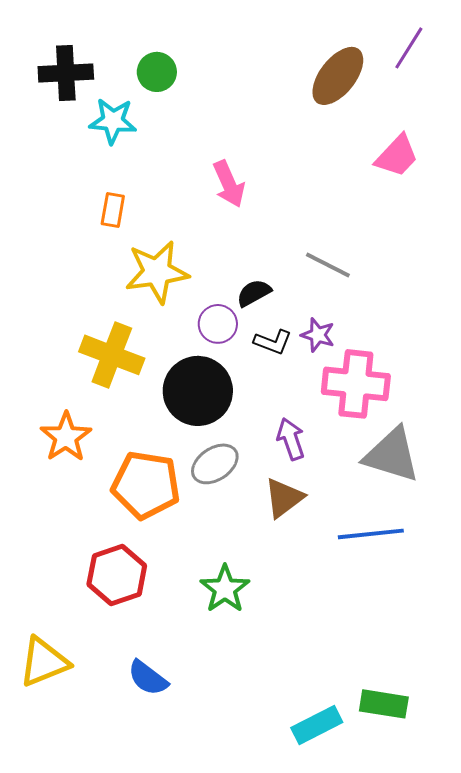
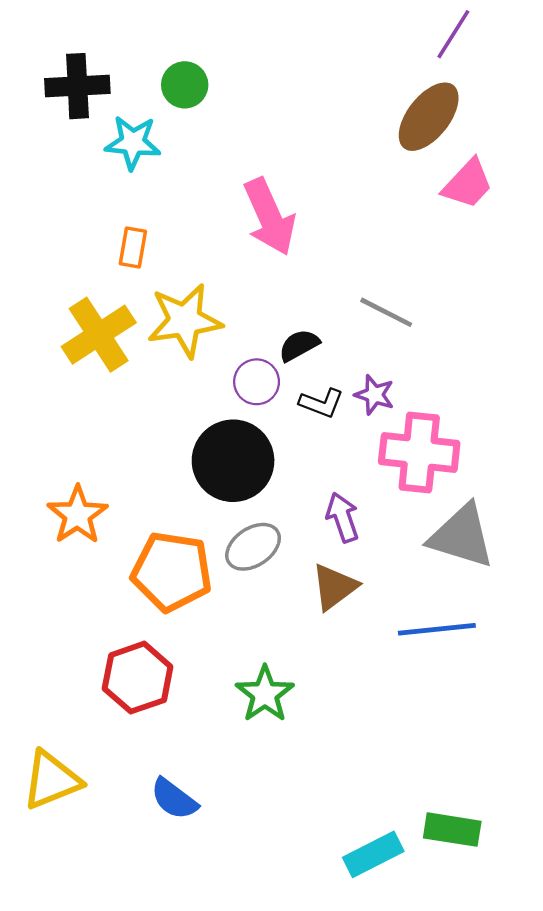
purple line: (409, 48) -> (453, 34), moved
brown ellipse: (338, 76) -> (429, 117), moved
pink arrow: (229, 184) -> (270, 217), size x1.4
yellow cross: (112, 355) -> (99, 335), moved, turned 36

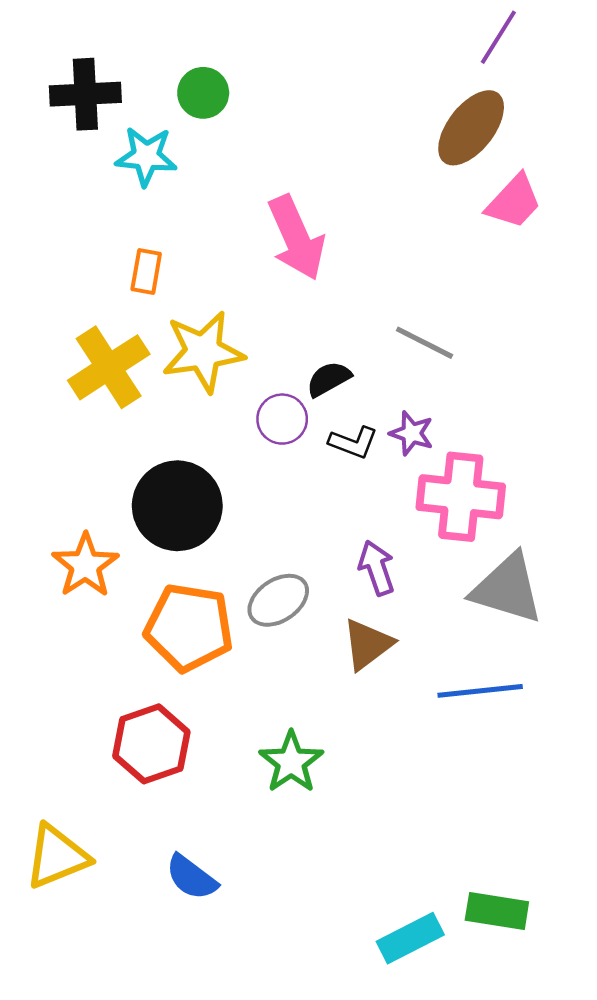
black circle: (233, 461) -> (177, 506), moved

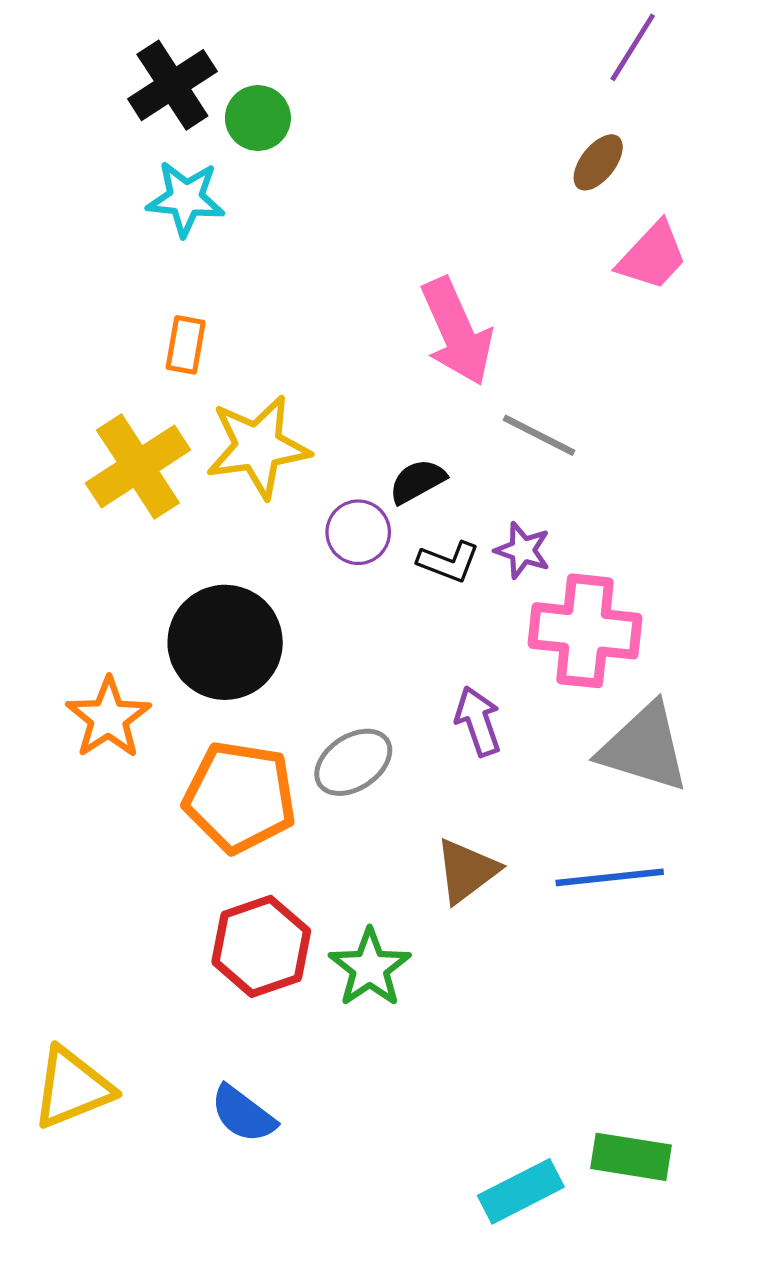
black cross: (85, 94) -> (172, 85), moved, turned -30
brown ellipse: (471, 128) -> (598, 162), size x0.6
pink arrow: (296, 238) -> (457, 332), moved
brown triangle: (368, 644) -> (467, 871), moved
red hexagon: (151, 744) -> (261, 946), moved

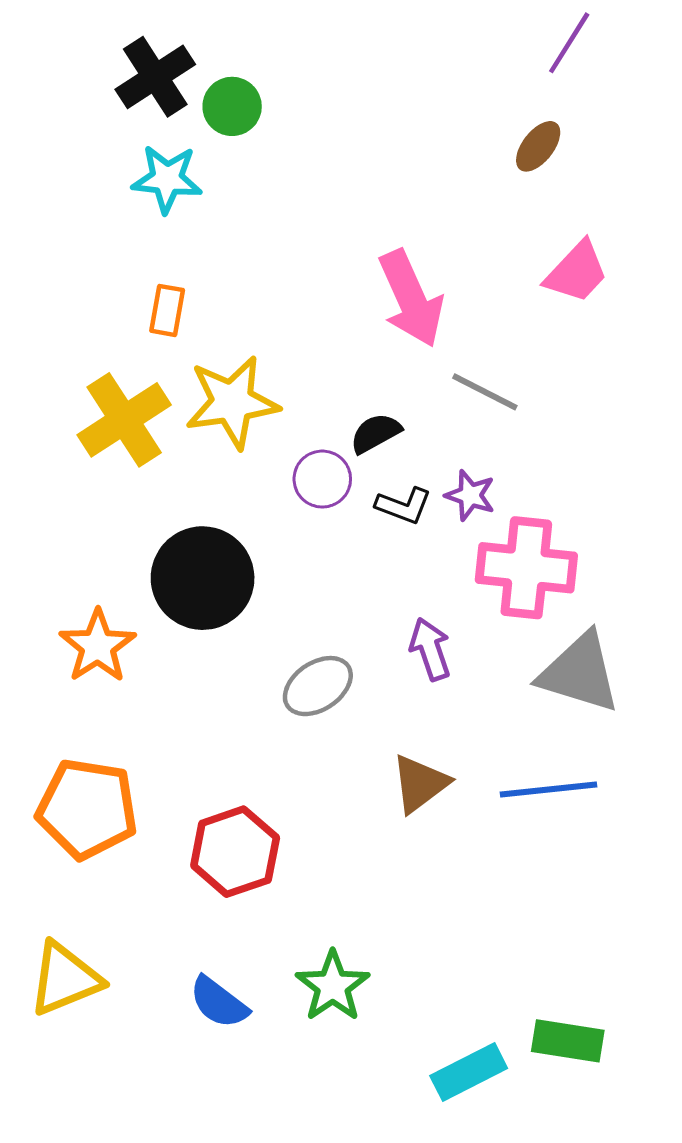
pink trapezoid: (652, 256) -> (577, 272), moved
orange pentagon: (240, 797) -> (87, 809), moved
green star: (370, 968) -> (333, 986), moved

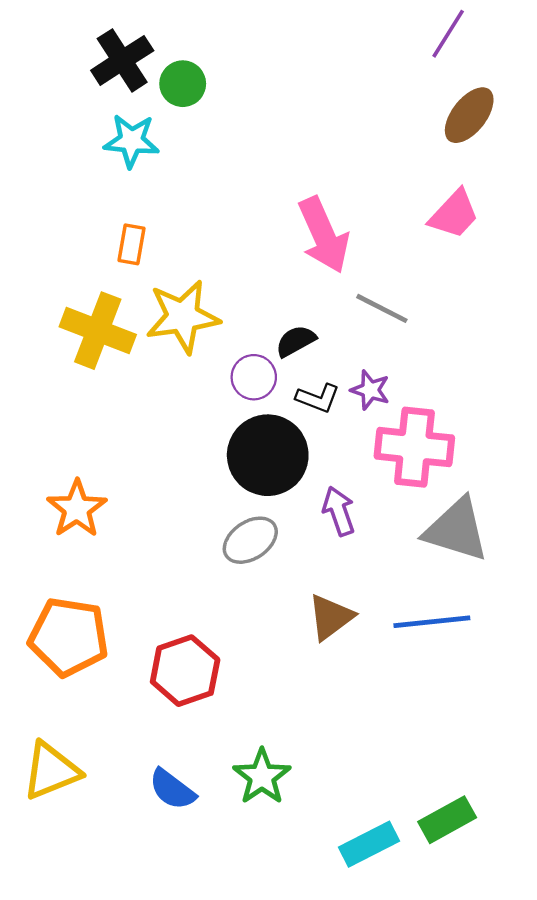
brown ellipse: (538, 146) -> (469, 115), moved, size x1.4
yellow cross: (124, 420) -> (98, 331), turned -36
black circle: (203, 578) -> (268, 455), moved
green rectangle: (568, 1041) -> (447, 820), turned -38

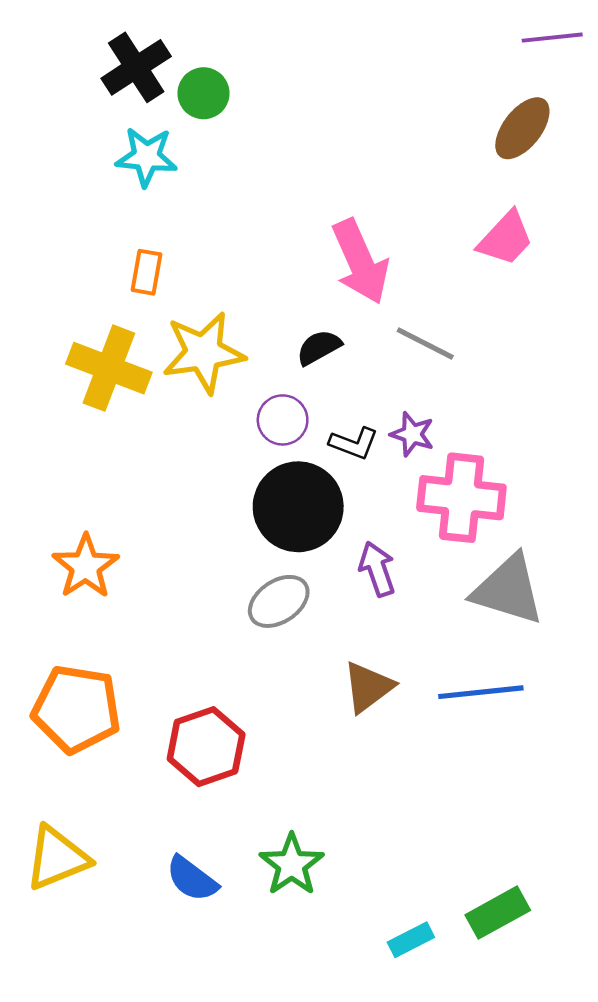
purple line: (448, 34) -> (552, 38), moved, turned 52
black semicircle: (296, 341) -> (319, 347), moved
cyan rectangle: (369, 844) -> (411, 940), size x0.7

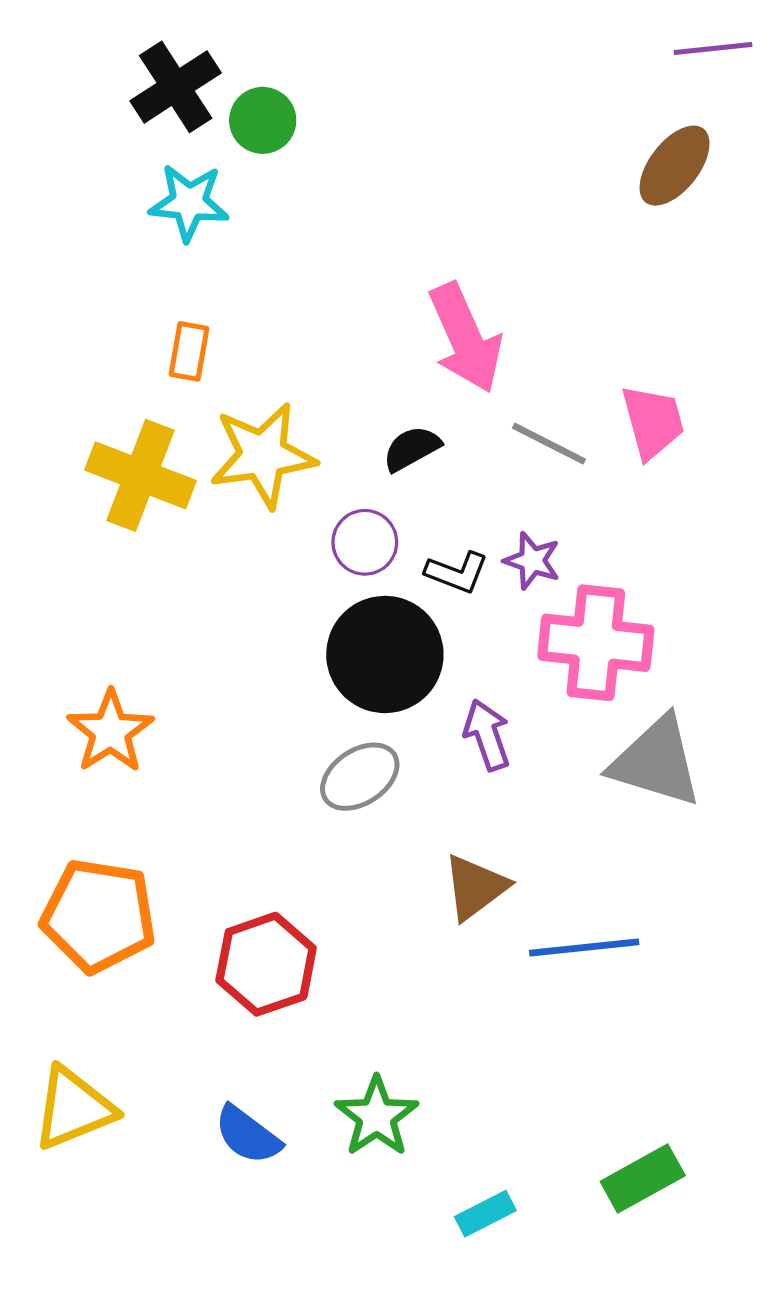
pink trapezoid: (506, 238) -> (653, 422), moved, turned -58
blue line: (481, 692) -> (584, 947), moved
cyan rectangle: (411, 940) -> (485, 1214), moved

